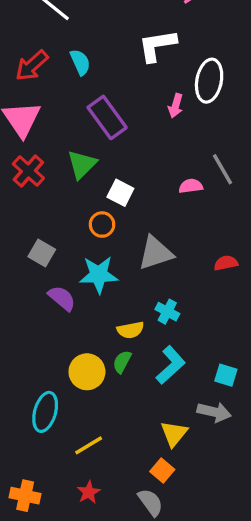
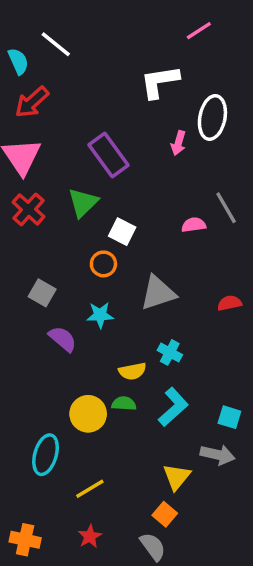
cyan semicircle: (80, 62) -> (18, 61), moved
cyan star: (99, 275) -> (100, 315), size x0.7
green semicircle: (122, 362) -> (124, 404), turned 65

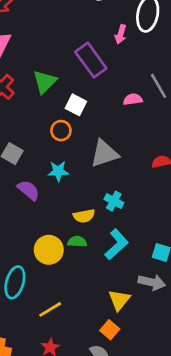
purple rectangle: (109, 155) -> (91, 60), moved

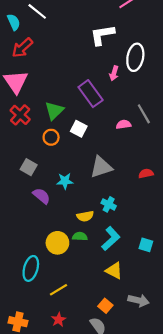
orange circle: (61, 131) -> (51, 137), moved
gray arrow: (152, 282) -> (138, 300), moved
yellow triangle: (119, 300) -> (114, 271), moved, turned -42

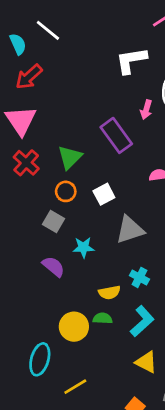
white square: (79, 129) -> (104, 194), moved, turned 35
gray square: (29, 167) -> (53, 221), moved

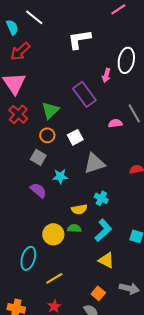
white L-shape: (131, 60) -> (79, 39), moved

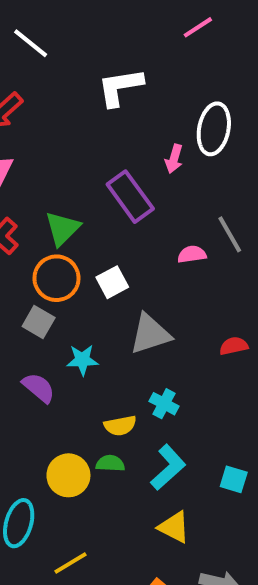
orange circle: (47, 135) -> (56, 278), size x1.5

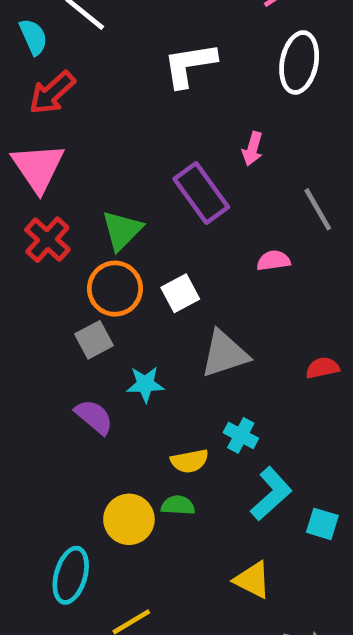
white ellipse: (214, 129) -> (299, 62), moved
gray line: (230, 234) -> (318, 209), moved
gray square: (39, 322) -> (94, 340), turned 32
cyan L-shape: (168, 467) -> (271, 494), moved

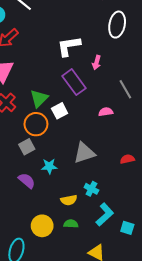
white L-shape: (190, 65) -> (69, 46), moved
white square: (180, 293) -> (60, 111), moved
green semicircle: (178, 505) -> (71, 224), moved

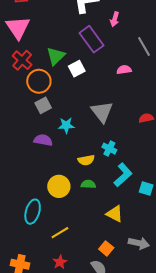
orange circle: (36, 124) -> (39, 81), moved
gray triangle: (84, 153) -> (102, 112), turned -50
purple semicircle: (27, 181) -> (43, 140), turned -30

